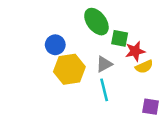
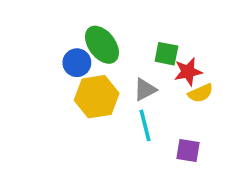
green ellipse: (96, 22) -> (102, 45), moved
purple square: (151, 107) -> (188, 150), moved

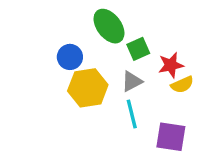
green ellipse: (102, 45) -> (109, 26), moved
green square: (166, 54) -> (138, 49), moved, turned -35
purple square: (188, 150) -> (171, 137), size x1.4

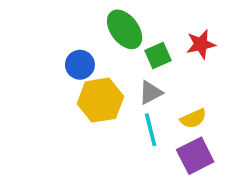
red star: (171, 65) -> (201, 44), moved
yellow semicircle: (182, 85) -> (193, 119), moved
purple square: (171, 137) -> (195, 156), turned -36

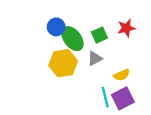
green ellipse: (125, 29) -> (73, 39), moved
blue circle: (80, 65) -> (56, 27), moved
cyan line: (151, 130) -> (105, 97), moved

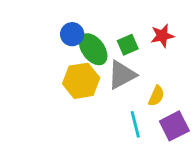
gray triangle: (95, 59) -> (122, 75), size x1.5
yellow semicircle: (122, 75) -> (156, 96), turned -42
purple square: (123, 98) -> (174, 126), moved

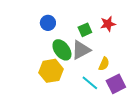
green ellipse: (93, 49) -> (62, 50), moved
yellow hexagon: (81, 81) -> (51, 71), moved
cyan line: (135, 124) -> (90, 83), turned -36

